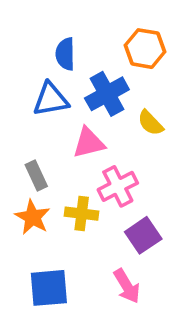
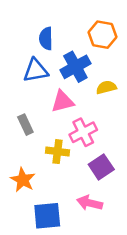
yellow semicircle: (150, 123) -> (106, 87), turned 120
orange star: (33, 217) -> (23, 180), moved
pink arrow: (127, 286) -> (90, 203), turned 135
blue square: (49, 288) -> (47, 216), moved

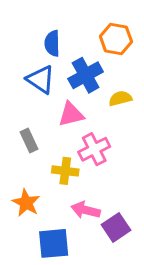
blue triangle: (36, 71) -> (41, 80), turned 44
purple square: (101, 167) -> (116, 227), moved
pink arrow: (90, 203) -> (86, 210), moved

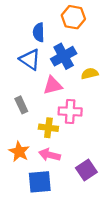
orange hexagon: (116, 39) -> (73, 17), moved
pink cross: (94, 149) -> (70, 111), turned 30
pink arrow: (86, 210) -> (50, 155), moved

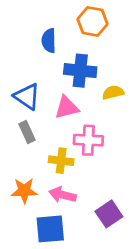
blue cross: (64, 56) -> (80, 71), turned 35
blue triangle: (30, 59) -> (27, 97), moved
orange star: (19, 152) -> (24, 191), turned -30

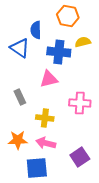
yellow semicircle: (113, 92) -> (83, 42), moved
blue triangle: (27, 97) -> (20, 48), moved
pink cross: (88, 140) -> (80, 103), moved

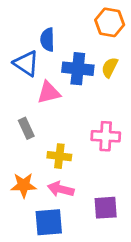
orange hexagon: (68, 16) -> (110, 22), moved
yellow semicircle: (83, 42) -> (110, 67), moved, turned -49
pink triangle: (49, 79) -> (49, 93), moved
purple square: (80, 157) -> (106, 208), turned 30

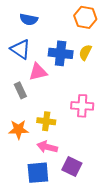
blue semicircle: (47, 40) -> (29, 19), moved, turned -78
gray rectangle: (26, 128) -> (20, 90), moved
orange star: (24, 185) -> (18, 129), moved
purple square: (106, 208) -> (72, 167), moved, turned 30

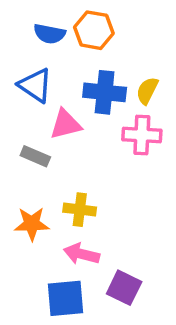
orange hexagon: (85, 17) -> (94, 30), moved
gray rectangle: (20, 90) -> (35, 156), turned -42
pink cross: (82, 106) -> (142, 135), moved

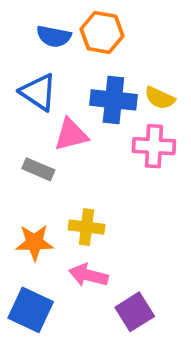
yellow semicircle: (147, 91) -> (160, 98), turned -92
purple square: (124, 288) -> (135, 312), turned 32
blue square: (65, 298) -> (31, 310), moved, turned 30

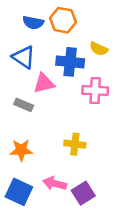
yellow semicircle: (160, 98) -> (99, 49), moved
yellow cross: (87, 227) -> (75, 144), moved
pink arrow: (88, 275) -> (55, 184), moved

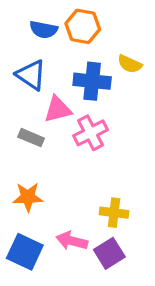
pink cross: (95, 91) -> (91, 133), moved, turned -30
yellow cross: (75, 144) -> (114, 213), moved

